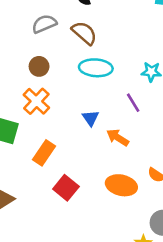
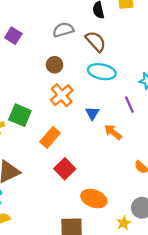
orange cross: (36, 101) -> (62, 95), moved
orange ellipse: (121, 185) -> (94, 199), moved

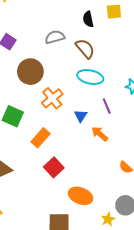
brown circle: (55, 65) -> (30, 72), moved, size x1.6
purple line: (129, 105) -> (107, 106), moved

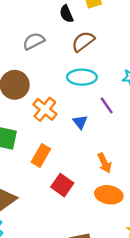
brown semicircle: (85, 49) -> (83, 41), moved, turned -75
orange arrow: (100, 134) -> (104, 163), moved, turned -144
orange ellipse: (81, 196) -> (109, 195), moved

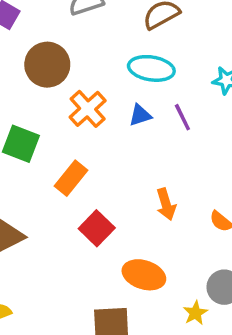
blue triangle: (80, 122) -> (140, 115), moved, turned 42
orange ellipse: (109, 195) -> (144, 275), moved

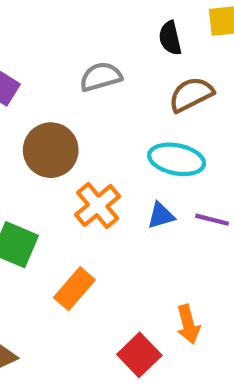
purple line: (182, 117) -> (212, 220), turned -52
red square: (97, 228) -> (139, 355), moved

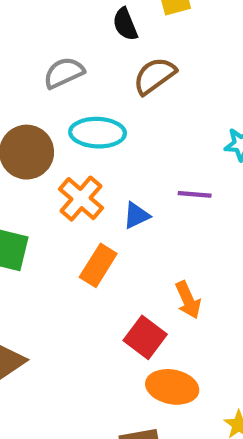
cyan ellipse: (177, 159) -> (98, 133), moved
blue triangle: (161, 216) -> (136, 215), moved
orange rectangle: (74, 289) -> (98, 265), moved

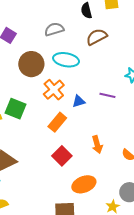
red square: (145, 337) -> (62, 156), moved
orange ellipse: (172, 387) -> (84, 184), turned -40

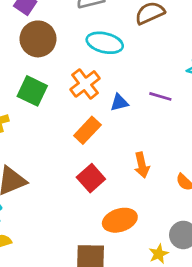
brown circle: (31, 64) -> (38, 39), moved
green square: (16, 109) -> (32, 91), moved

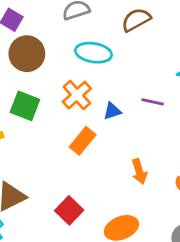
red square: (91, 178) -> (69, 210), moved

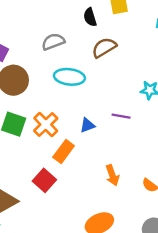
orange cross: (77, 95) -> (46, 125), moved
red square: (69, 210) -> (44, 180), moved

